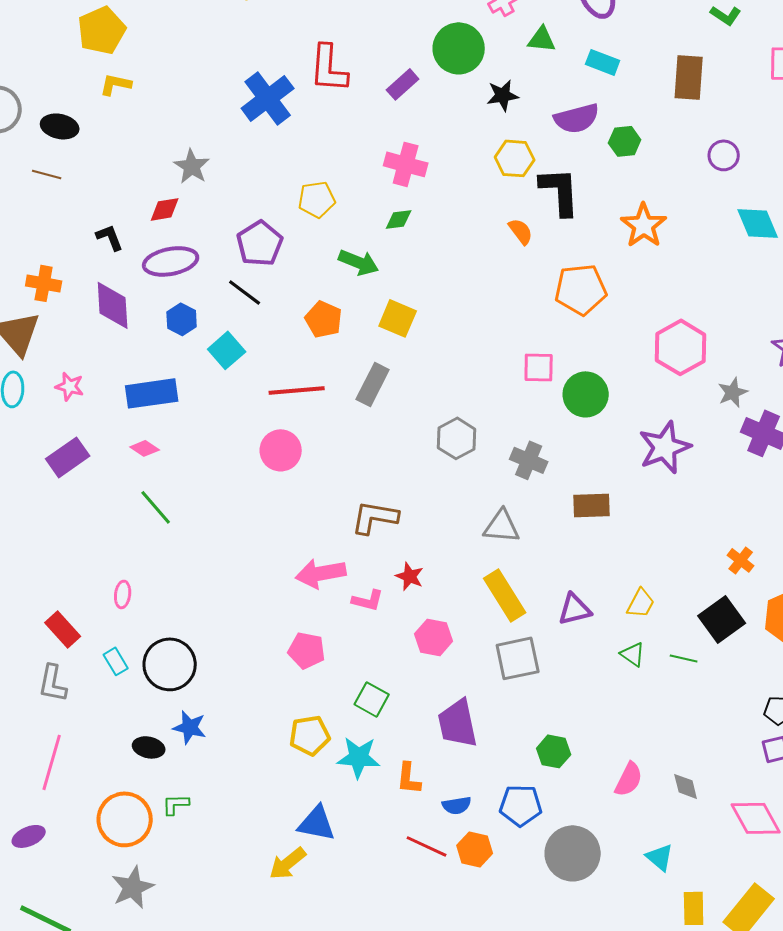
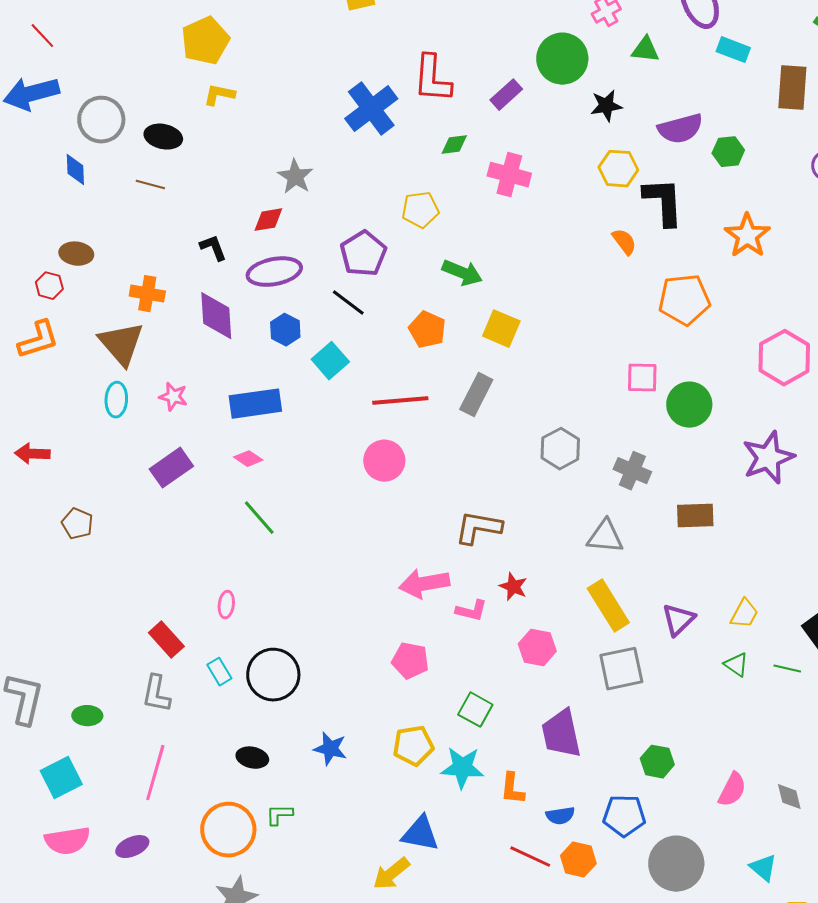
cyan rectangle: (603, 62) -> (733, 50), moved
green diamond: (399, 219) -> (454, 145), moved
purple triangle: (575, 609) -> (678, 620), turned -30
blue star: (190, 727) -> (330, 749), moved

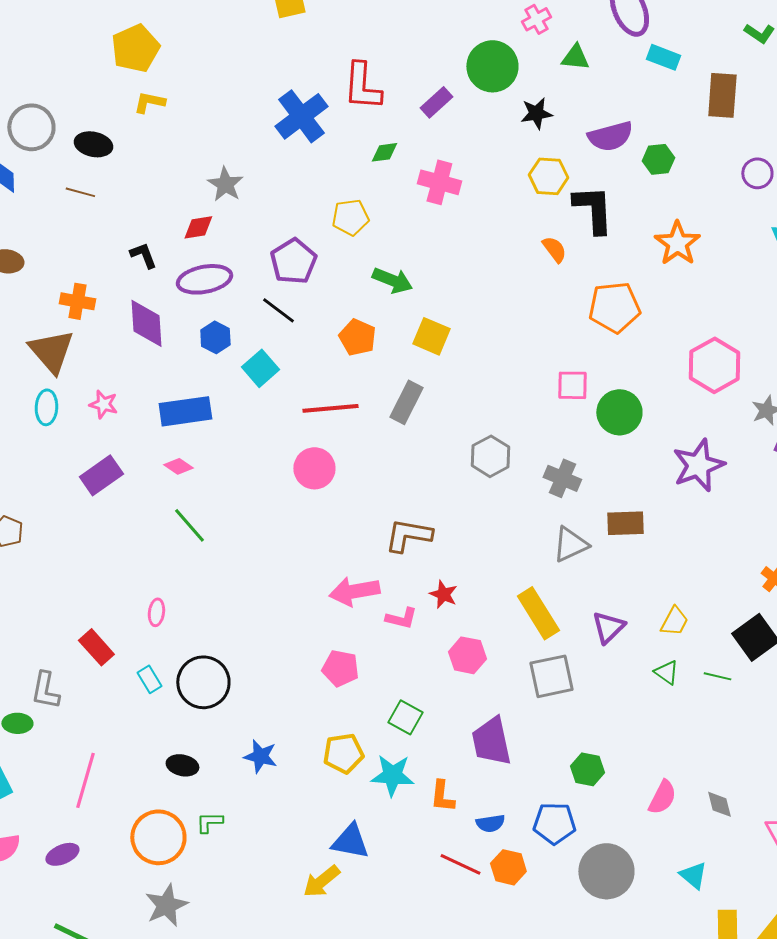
gray triangle: (605, 537) -> (570, 544), moved, turned -30
gray L-shape: (156, 694) -> (45, 690), moved

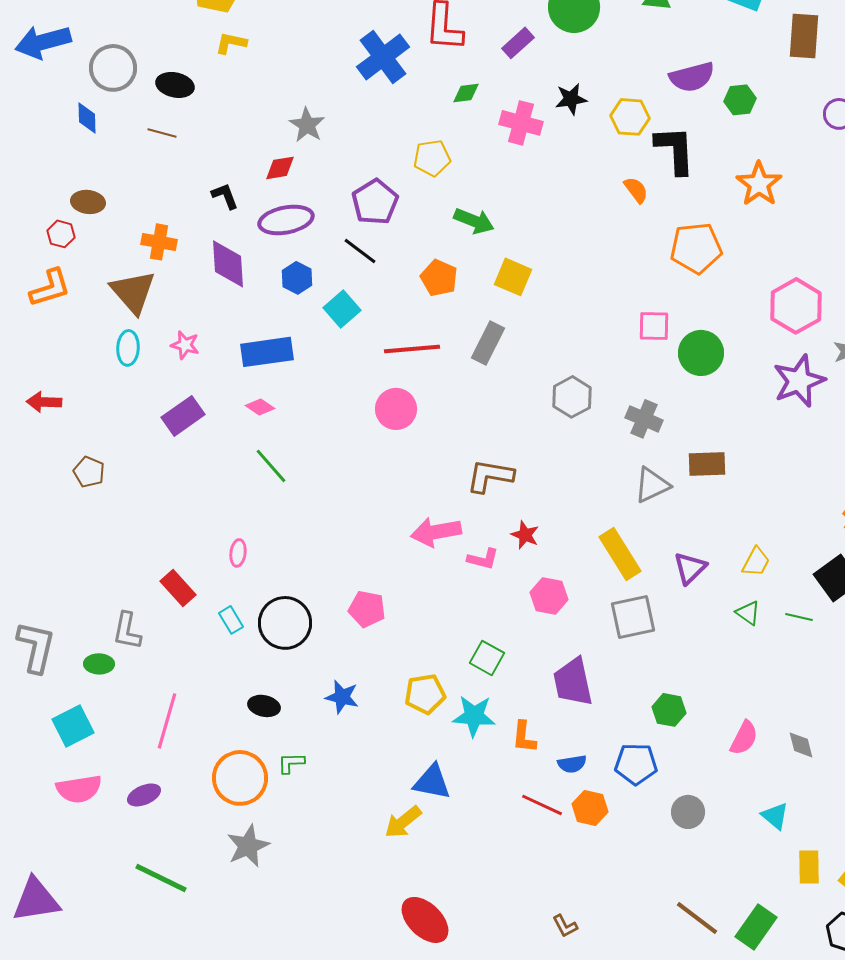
black star: (536, 113) -> (571, 99), moved
purple star: (698, 465) -> (799, 381), moved
pink pentagon: (340, 668) -> (367, 609), moved
gray circle: (606, 871) -> (688, 812), size x0.6

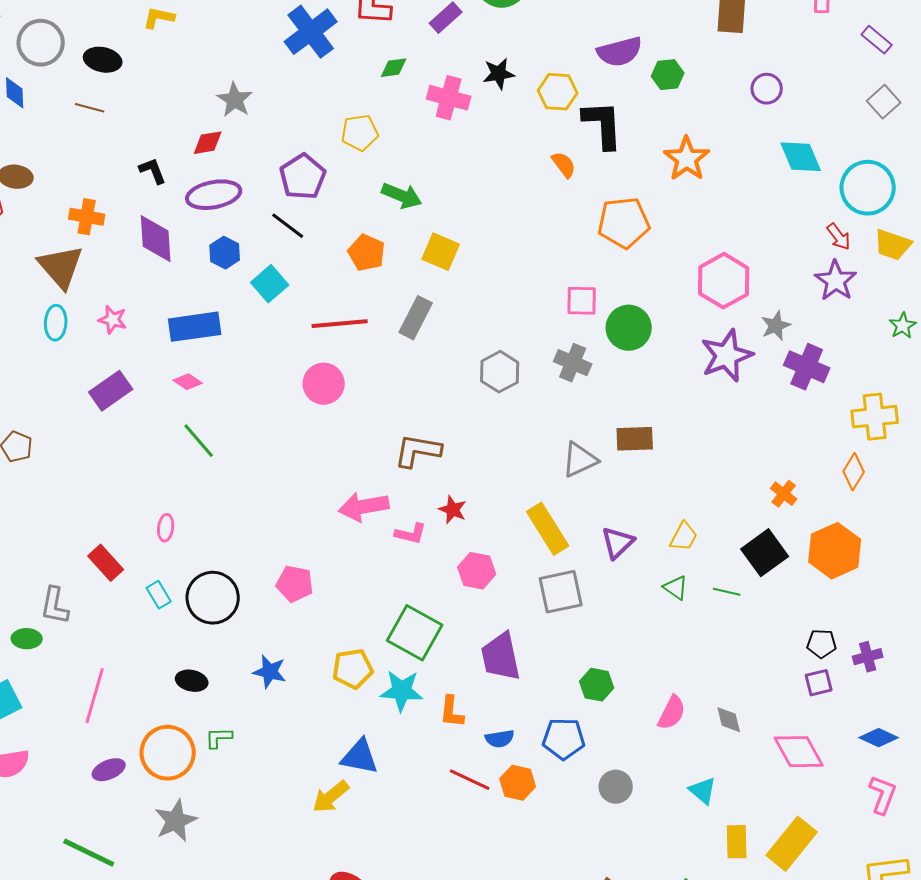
gray cross: (644, 419) -> (573, 363), moved
green square: (487, 658) -> (415, 633), size x1.6
purple ellipse: (144, 795) -> (109, 770), moved

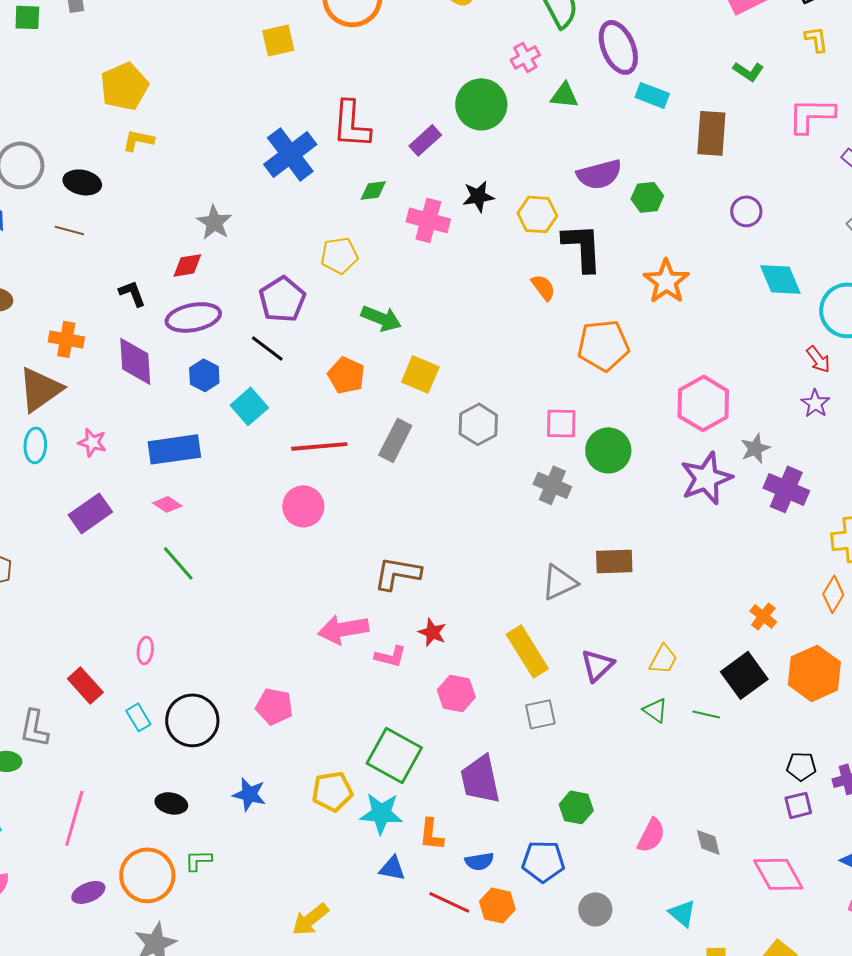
brown triangle: (61, 267) -> (40, 389), turned 36
purple star: (836, 281) -> (815, 403), size x0.7
gray hexagon: (500, 372) -> (478, 424), moved
gray square: (561, 592) -> (540, 714), size x0.7
blue triangle: (360, 757) -> (392, 868), moved, size x0.7

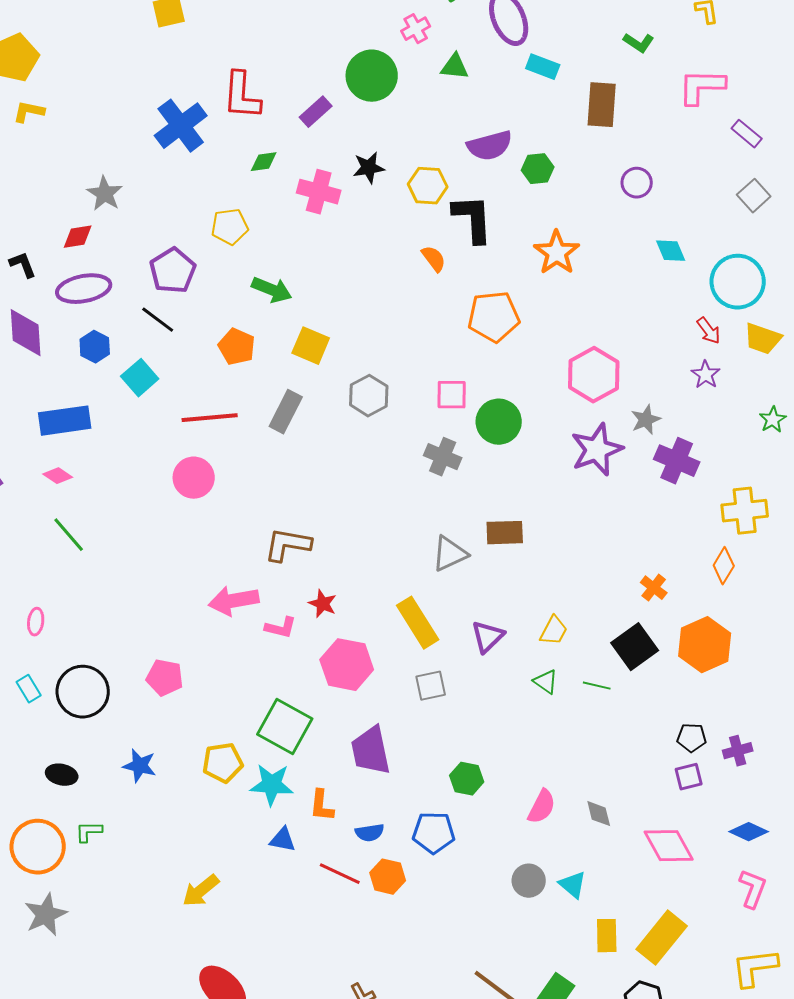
cyan diamond: (780, 279) -> (671, 251), size x0.7
pink hexagon: (456, 693) -> (347, 665), size x1.4
gray circle: (595, 909) -> (529, 881), moved

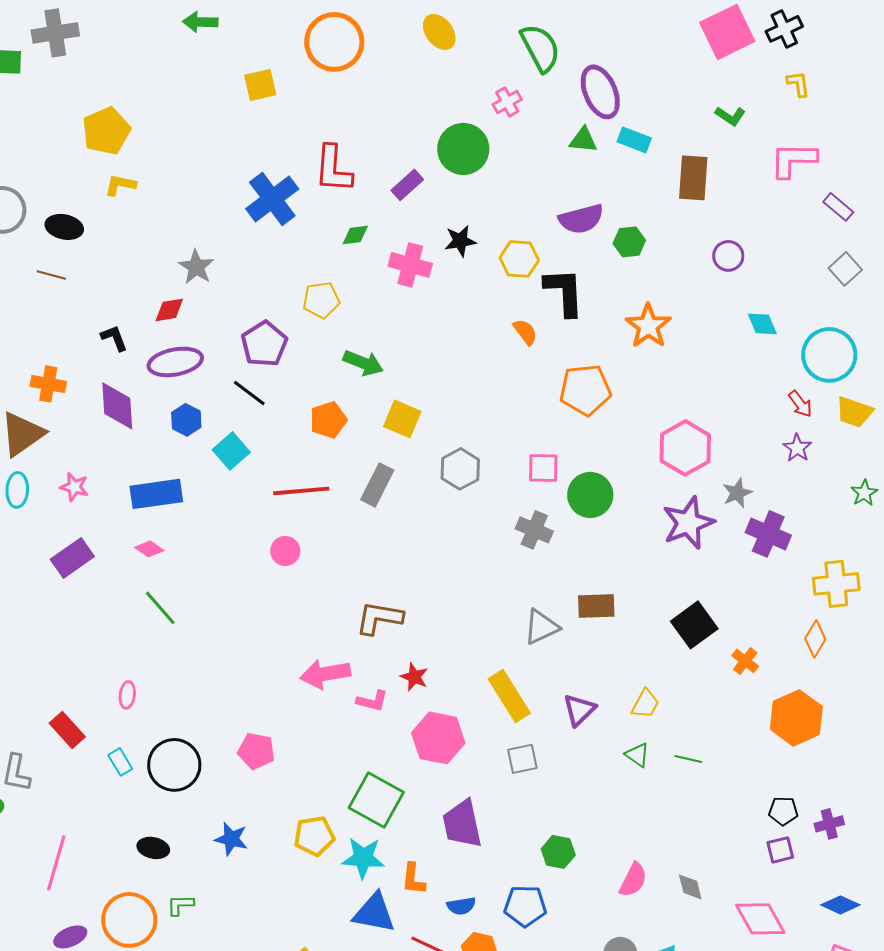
green triangle: (455, 67) -> (583, 140), moved
orange pentagon: (237, 347) -> (328, 420), turned 30
pink circle: (194, 478) -> (285, 551), size x0.7
black square: (635, 647) -> (694, 625), moved
blue triangle: (283, 840) -> (374, 913), size x1.6

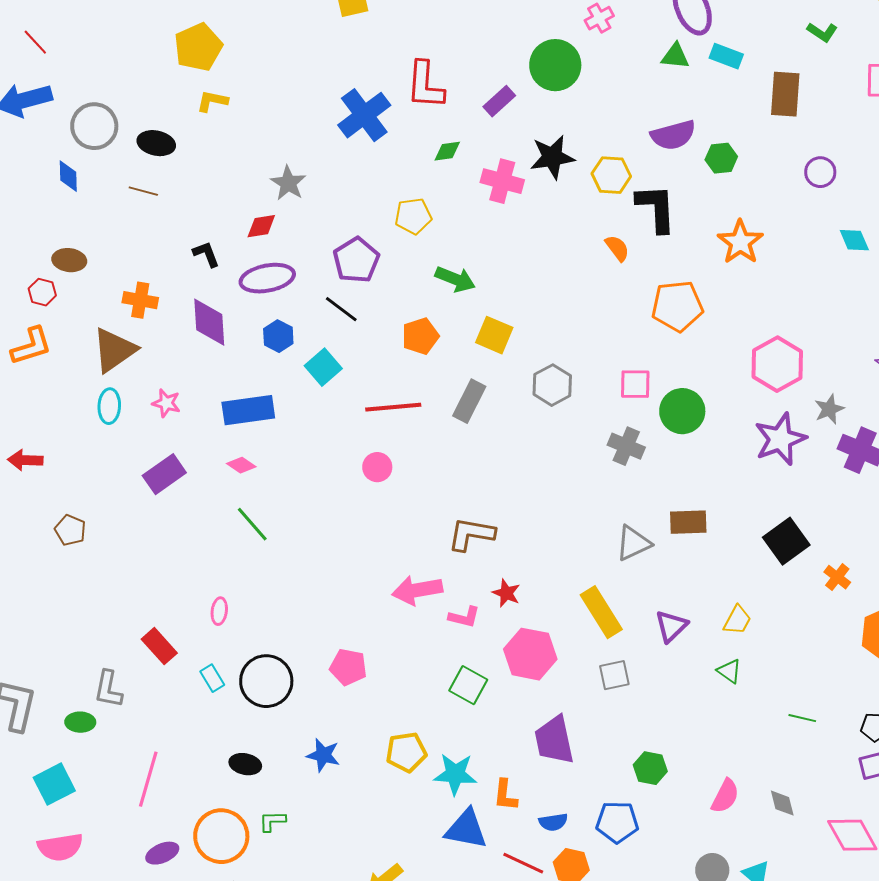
black star: (460, 241) -> (552, 157), size x1.4
green line: (688, 759) -> (802, 718), moved
green square: (376, 800) -> (468, 685), moved, size x0.7

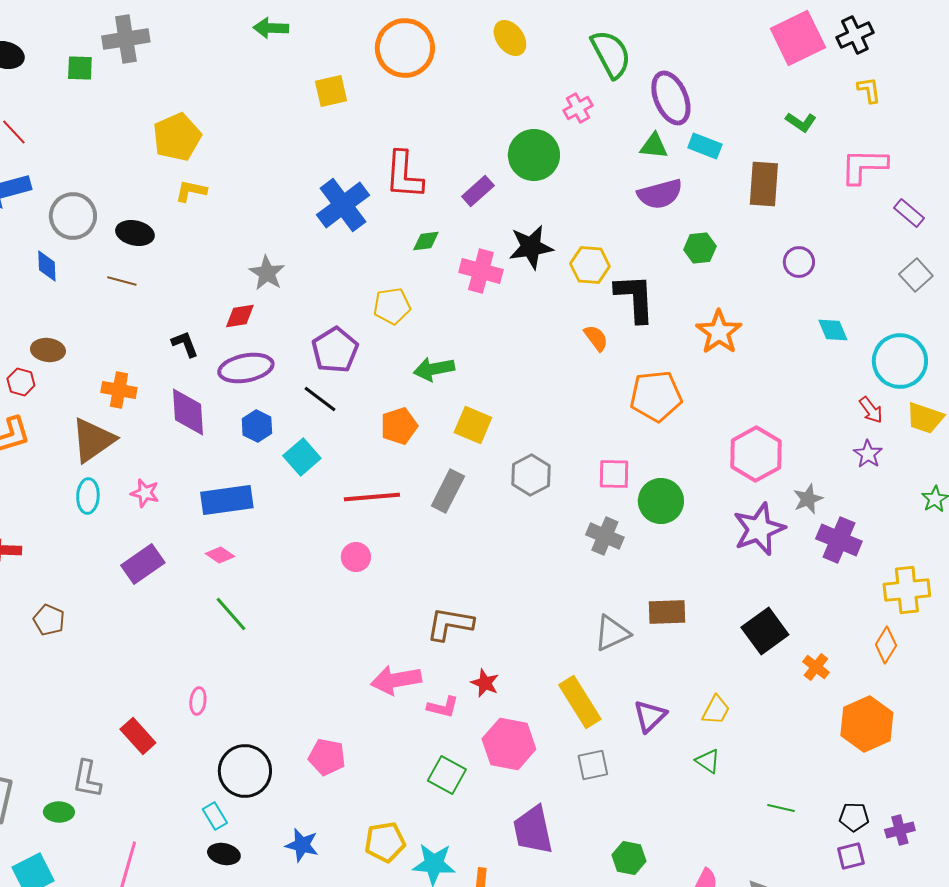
purple semicircle: (673, 135) -> (660, 194), moved
green arrow: (455, 279) -> (434, 369), turned 147
cyan rectangle: (212, 678) -> (215, 816), moved

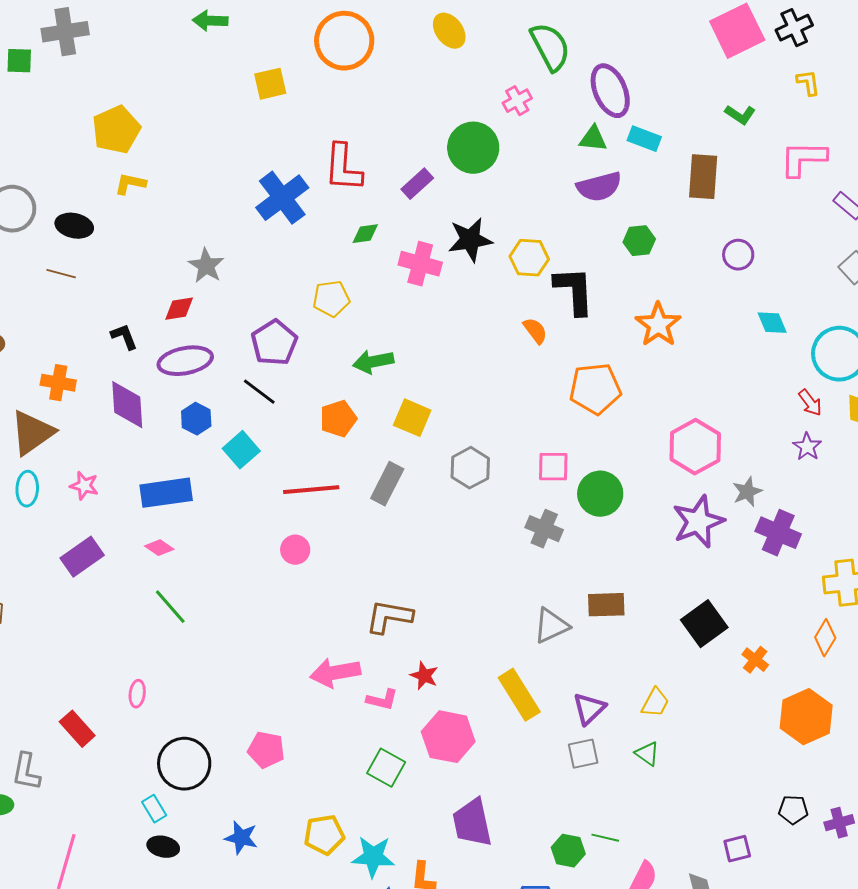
gray square: (593, 765) -> (583, 754), moved
green line: (781, 808) -> (605, 838), moved
purple square: (851, 856) -> (737, 849), moved

